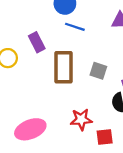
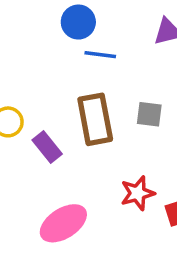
purple rectangle: (37, 42) -> (47, 147), moved

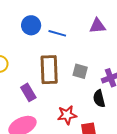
blue circle: (78, 22) -> (31, 25), moved
purple rectangle: (47, 147) -> (28, 92), moved

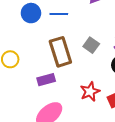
gray square: (80, 71) -> (91, 45), turned 35
purple rectangle: (28, 92) -> (46, 80), turned -60

